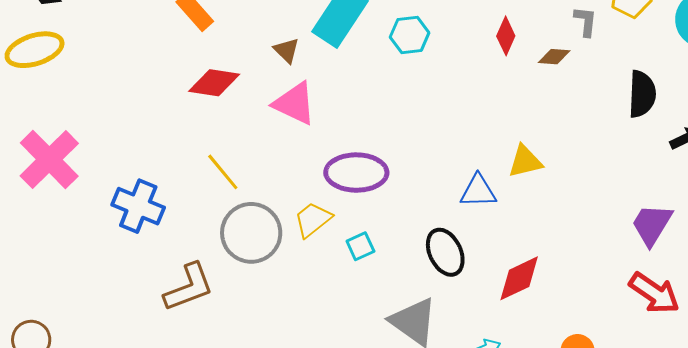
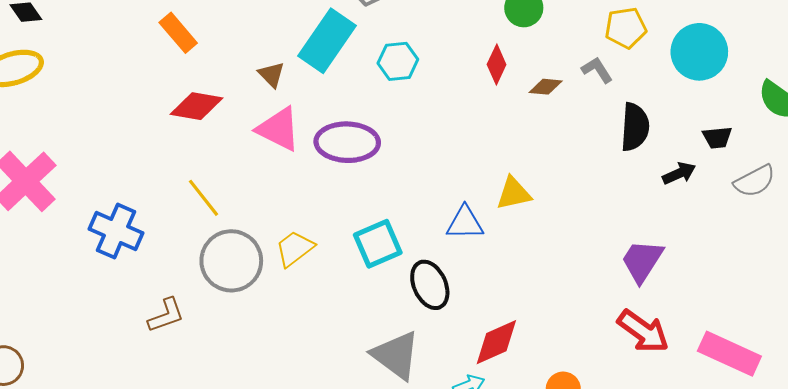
gray L-shape: (586, 21) -> (597, 70), moved, turned -40
purple ellipse: (356, 173) -> (347, 142), moved
cyan square: (360, 246) -> (378, 244), moved, size x1.6
red diamond: (519, 278) -> (496, 342), moved
brown L-shape: (189, 287) -> (166, 315), size x0.7

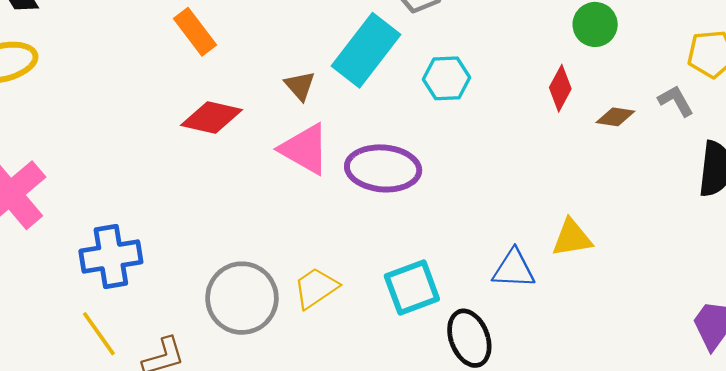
yellow line: (203, 198) -> (99, 334), moved
blue cross: (116, 231) -> (111, 256), turned -36

